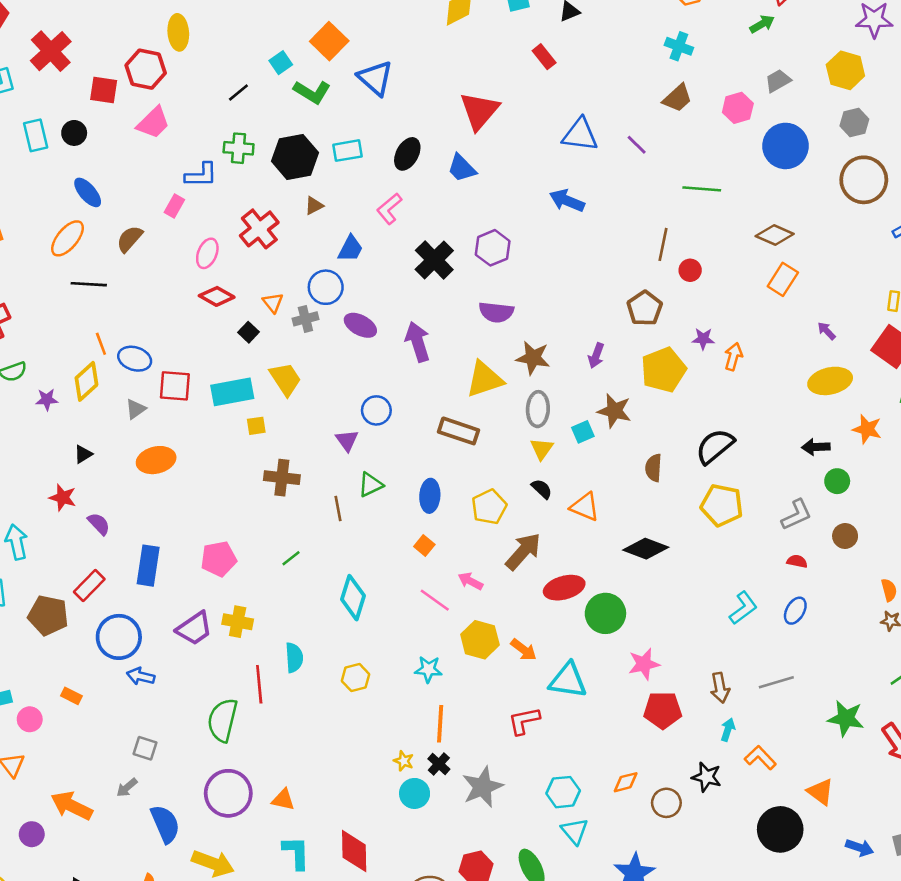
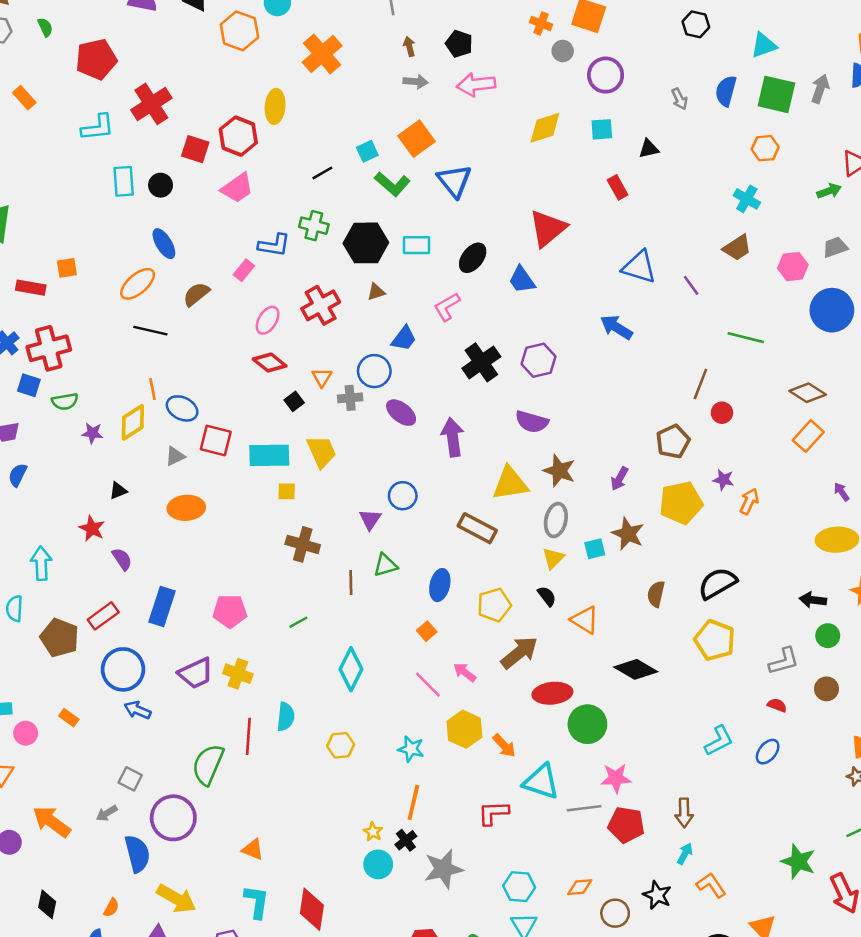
gray line: (776, 682) -> (584, 808), moved
purple circle: (228, 793) -> (173, 818), moved

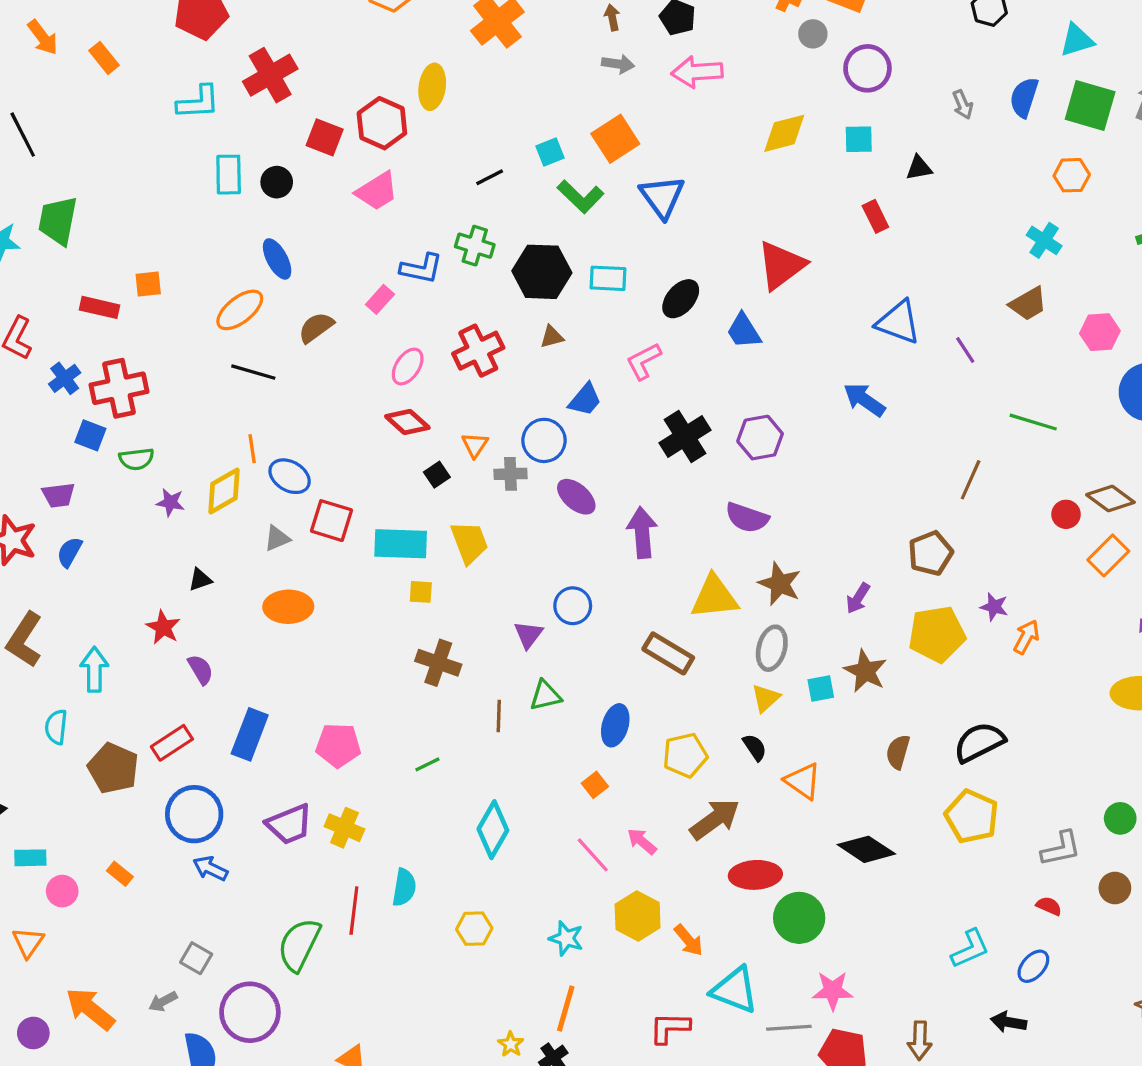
red circle: (722, 413) -> (1066, 514), moved
black arrow: (813, 600) -> (1009, 1022), moved

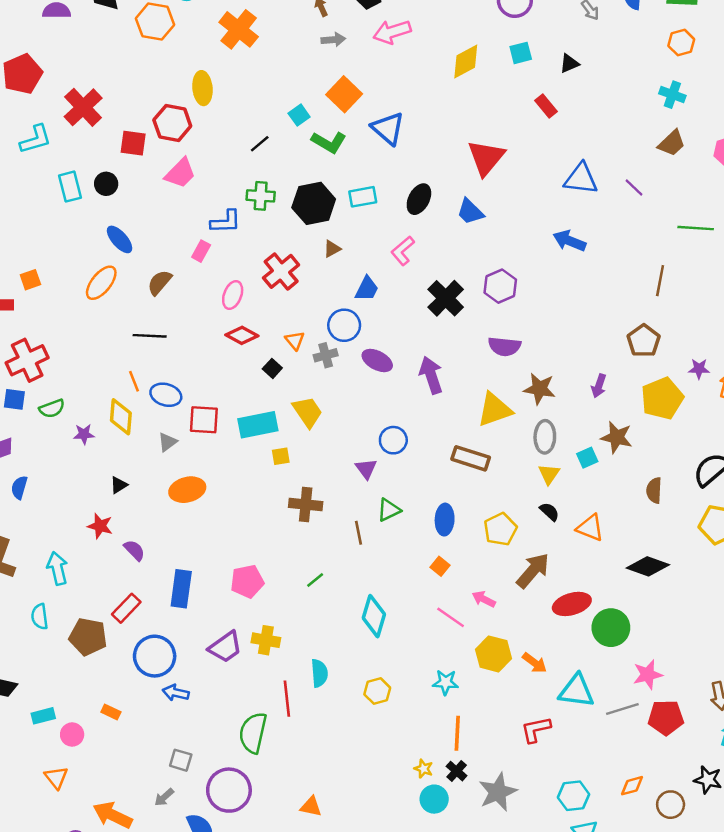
black line: (253, 372) -> (150, 336), moved
yellow diamond: (224, 491) -> (121, 417), turned -42

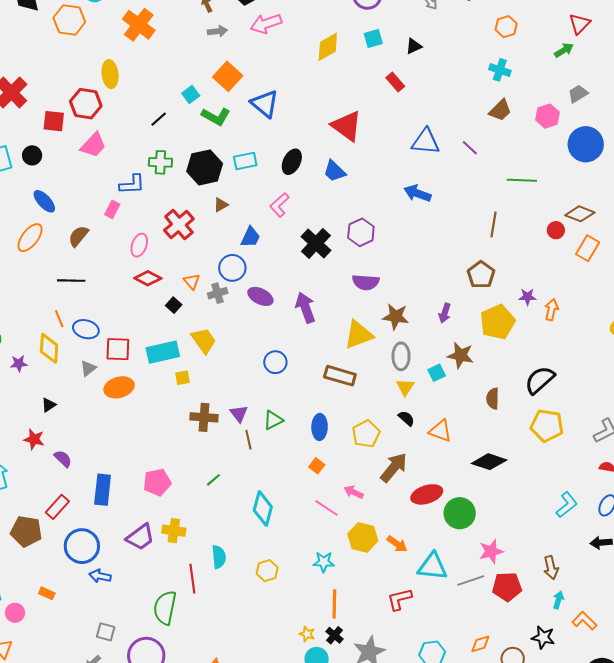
red triangle: (486, 158) -> (347, 126), turned -32
purple triangle: (366, 469) -> (239, 414), moved
orange ellipse: (187, 490) -> (119, 387), moved

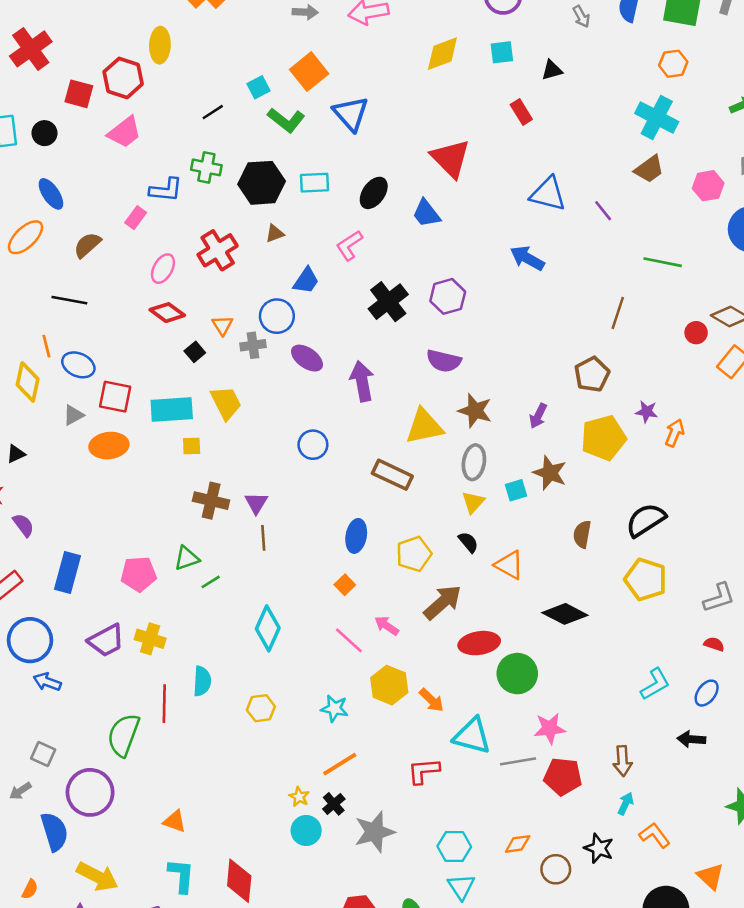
cyan cross: (500, 70) -> (657, 118), size x1.5
green triangle: (273, 420) -> (187, 558), moved
orange line: (334, 604) -> (340, 764), turned 48

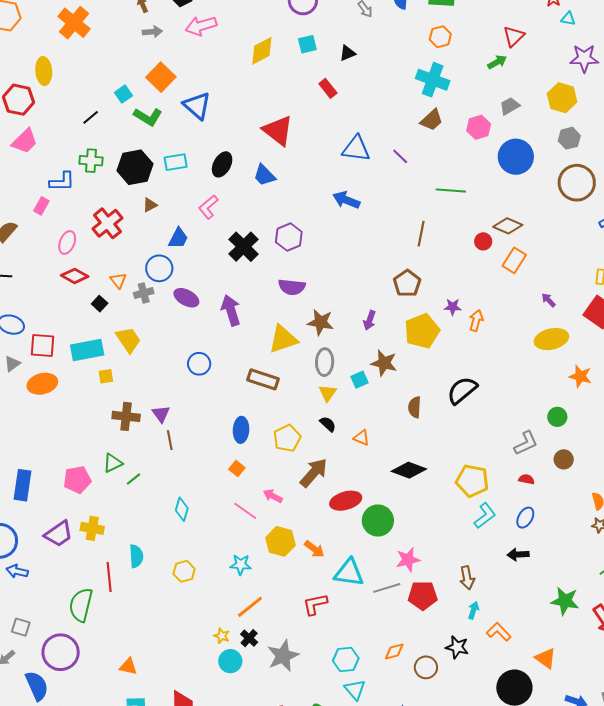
orange triangle: (509, 565) -> (361, 438), size x0.7
yellow pentagon: (646, 579) -> (472, 481), moved
cyan diamond: (268, 628) -> (182, 509), size x0.7

